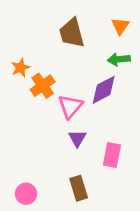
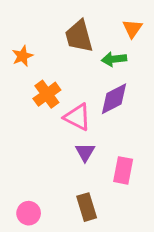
green arrow: (119, 59) -> (114, 59), moved
orange star: (20, 68) -> (22, 56), moved
pink triangle: (70, 106) -> (77, 117), turned -44

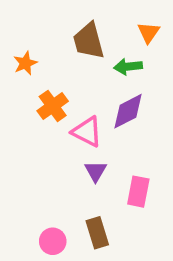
pink circle: (29, 213) -> (53, 241), moved

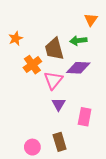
brown trapezoid: (89, 41) -> (54, 49), moved
purple diamond: (128, 111) -> (78, 68), turned 30
pink triangle: (87, 132) -> (53, 80), turned 42

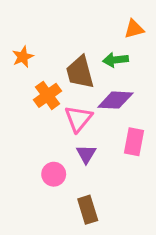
orange triangle: (91, 20) -> (134, 29), turned 40
pink rectangle: (85, 117) -> (134, 142), moved
pink circle: (32, 147) -> (54, 174), moved

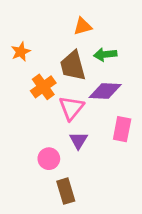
orange triangle: (134, 29) -> (83, 26), moved
brown rectangle: (88, 210) -> (66, 191), moved

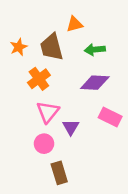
brown trapezoid: (73, 66) -> (52, 47), moved
pink triangle: (71, 108) -> (48, 112), moved
pink rectangle: (122, 129) -> (110, 117), turned -75

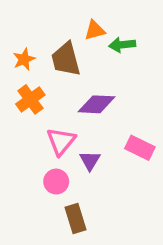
green arrow: (95, 50) -> (122, 45), moved
orange cross: (39, 79) -> (30, 99), moved
purple diamond: (95, 83) -> (96, 104), moved

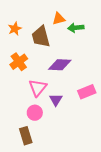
orange star: (24, 59) -> (15, 29), moved
pink rectangle: (140, 148) -> (87, 92), turned -48
brown rectangle: (75, 219) -> (26, 136), moved

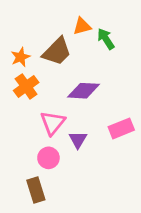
green arrow: (76, 28) -> (106, 39), turned 63
orange star: (15, 29) -> (20, 57), moved
brown trapezoid: (41, 37) -> (57, 51), turned -120

